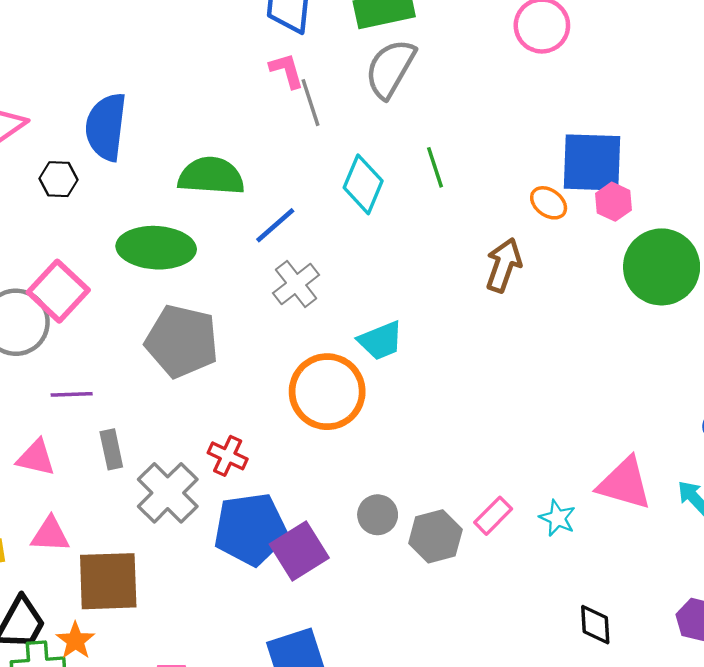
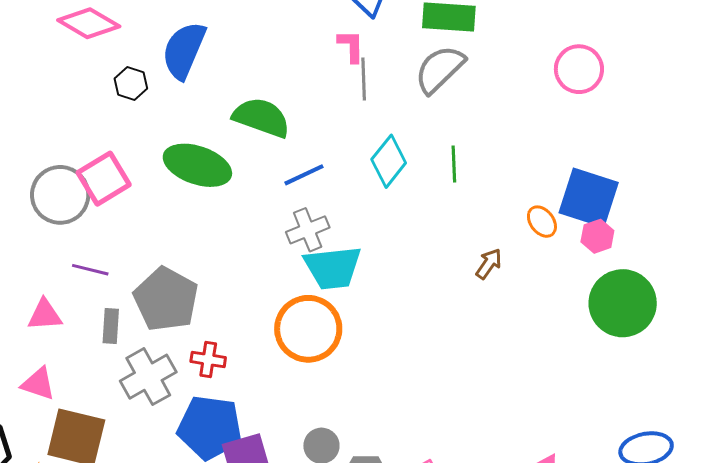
brown arrow: (504, 265) -> (489, 264), size x0.7
gray pentagon: (182, 341) -> (166, 299), moved
cyan trapezoid: (381, 341) -> (333, 268), moved, size x1.4
red cross: (228, 456) -> (208, 360), turned -32
pink triangle: (36, 458) -> (45, 315), turned -33

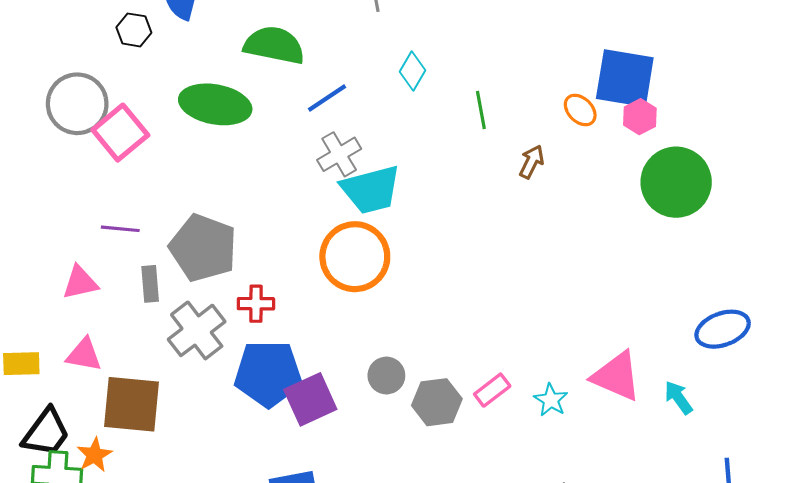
cyan diamond: (389, 161) -> (412, 71), size x0.7
green line: (454, 164) -> (481, 110), moved
gray circle: (60, 195) -> (77, 104), moved

